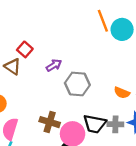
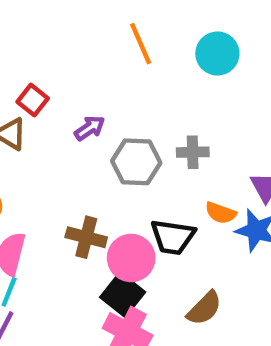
orange line: (103, 21) -> (141, 44), moved
orange semicircle: (122, 93) -> (221, 213), moved
gray cross: (115, 124) -> (193, 152), moved

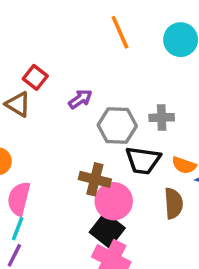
brown cross: (86, 237) -> (95, 179), moved
black trapezoid: (173, 237) -> (143, 160), moved
brown semicircle: (204, 308) -> (174, 203), moved, turned -48

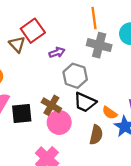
red square: (35, 77) -> (33, 31), size x1.5
gray cross: (162, 118) -> (99, 45), moved, size x1.5
black square: (107, 230) -> (22, 113), moved, turned 30

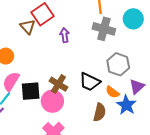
purple arrow: (57, 53) -> (65, 35), turned -80
gray hexagon: (75, 76) -> (118, 64), moved
pink circle: (59, 122) -> (52, 101), moved

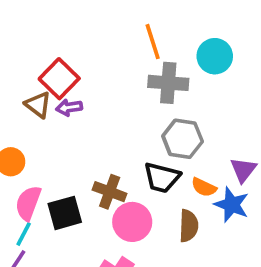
purple arrow: (65, 35) -> (69, 107), moved, turned -80
gray hexagon: (118, 64) -> (183, 139), moved
pink circle: (52, 101) -> (132, 222), moved

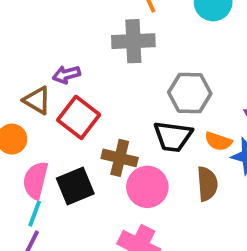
red square: (59, 79) -> (79, 117), moved
gray cross: (168, 83) -> (133, 41), moved
brown triangle: (38, 105) -> (37, 100), moved

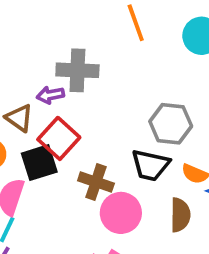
gray cross: (133, 41) -> (77, 70), moved
black square: (75, 186) -> (39, 163), moved

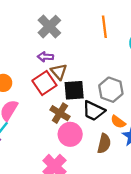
gray cross: (77, 70) -> (49, 27), moved, turned 30
brown triangle: (19, 118) -> (59, 72), moved
black square: (39, 163) -> (74, 90), moved

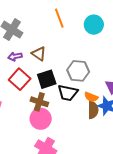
brown triangle: (59, 72) -> (39, 54), moved
pink circle: (70, 134) -> (41, 119), moved
brown semicircle: (104, 144) -> (93, 110), moved

